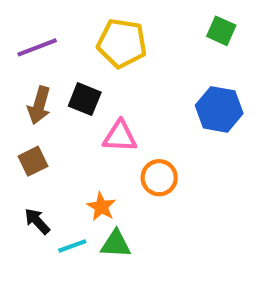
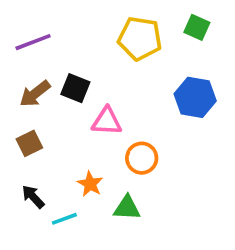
yellow pentagon: (122, 43) -> (140, 38), moved
brown arrow: (39, 105) -> (35, 94), turned 36
green triangle: (116, 244) -> (127, 208), moved

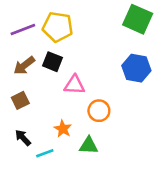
green square: (197, 27) -> (138, 19), size x1.6
yellow pentagon: (140, 38) -> (58, 27), moved

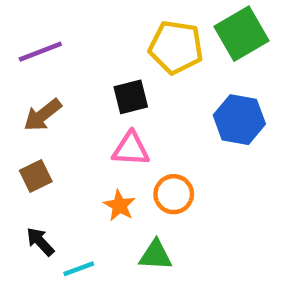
green square: (138, 19) -> (242, 34), turned 36
yellow pentagon: (58, 27) -> (176, 47), moved
black square: (53, 62) -> (131, 97), moved, turned -36
orange star: (63, 129) -> (119, 205), moved

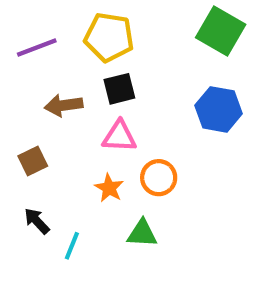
green square: (242, 34) -> (221, 31), turned -30
yellow pentagon: (176, 47) -> (109, 37), moved
brown arrow: (43, 115) -> (64, 105), moved, turned 30
cyan line: (79, 269) -> (72, 246), turned -48

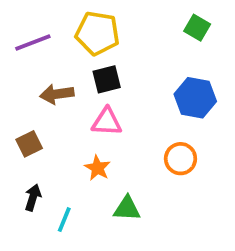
green square: (221, 31) -> (197, 28), size x0.6
orange circle: (159, 178) -> (180, 159), moved
black arrow: (37, 221) -> (33, 197), turned 60

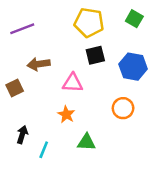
yellow pentagon: (97, 33) -> (89, 22), moved
black square: (107, 79) -> (95, 55), moved
brown square: (29, 144) -> (15, 88), moved

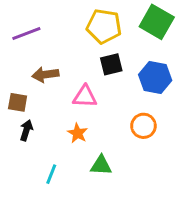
green square: (134, 19) -> (157, 22), size x1.6
brown square: (15, 88) -> (18, 102), turned 36
black arrow: (22, 135) -> (26, 130), moved

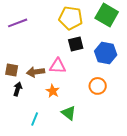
brown arrow: (45, 75) -> (36, 72), moved
green triangle: (101, 165) -> (69, 113), turned 35

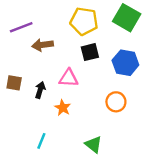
brown arrow: (36, 72) -> (42, 45), moved
black arrow: (18, 89) -> (40, 90), moved
green triangle: (69, 113) -> (93, 144), moved

